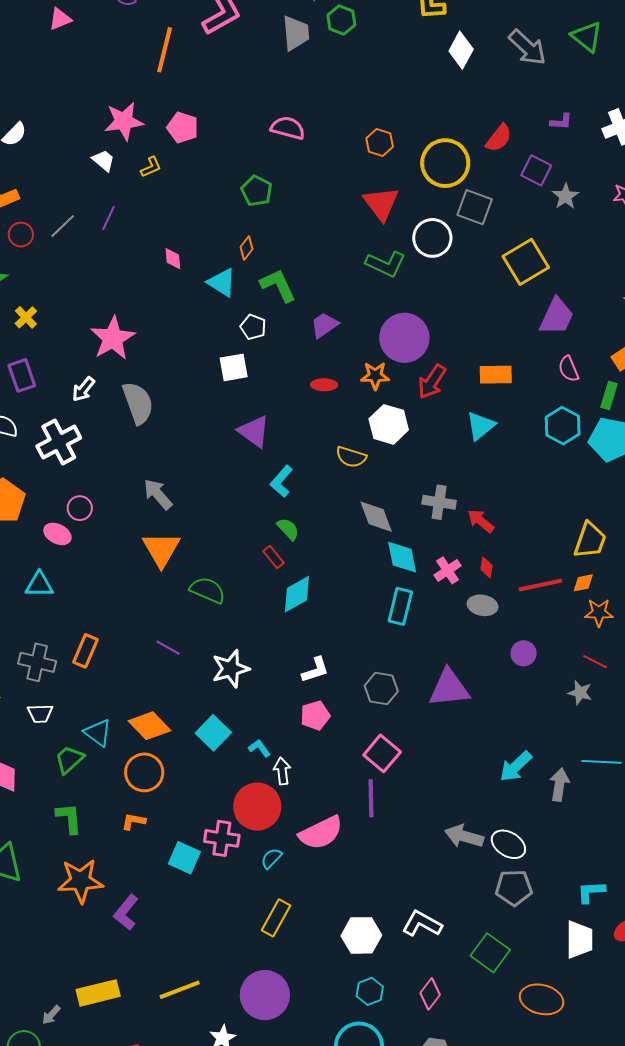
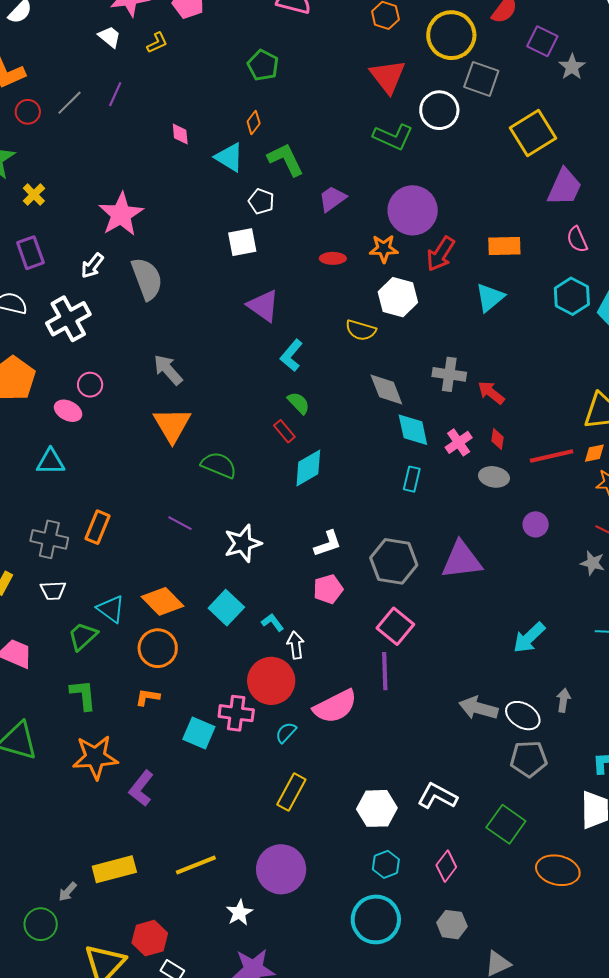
cyan rectangle: (400, 606) -> (412, 479), size x0.7
gray hexagon: (381, 688) -> (394, 561), size x1.4
gray arrow: (559, 785) -> (563, 700), moved, size x0.7

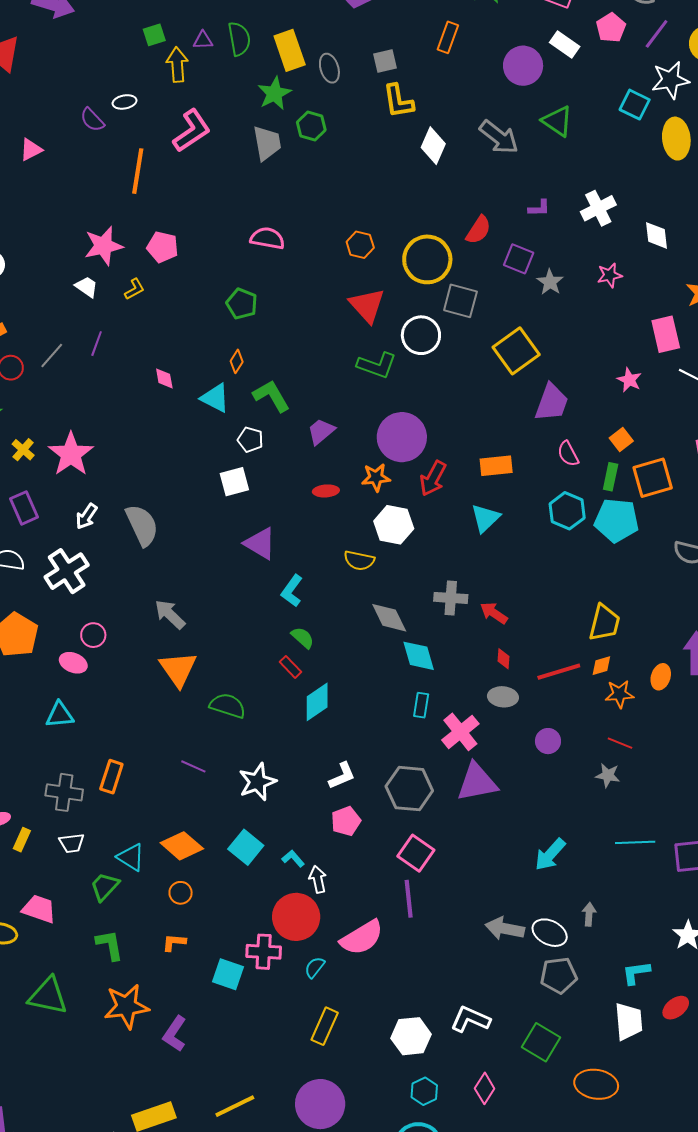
pink star: (121, 214) -> (71, 454), moved
pink cross: (459, 442) -> (460, 732), moved, size x1.4
orange circle: (158, 648) -> (181, 893), size x0.6

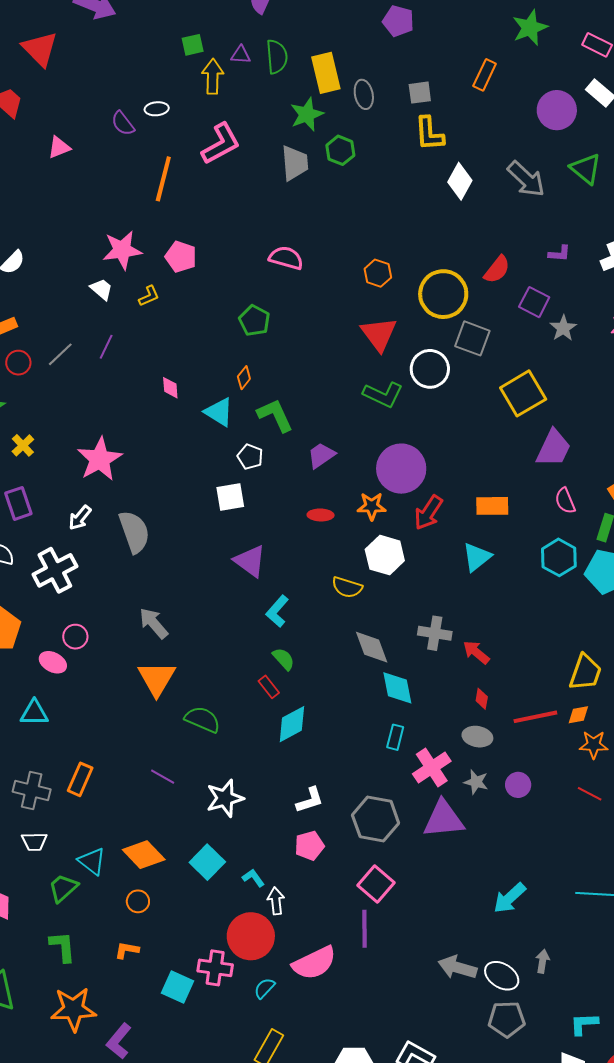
pink star: (71, 454) -> (100, 459), moved
gray star: (608, 775) -> (476, 782), moved

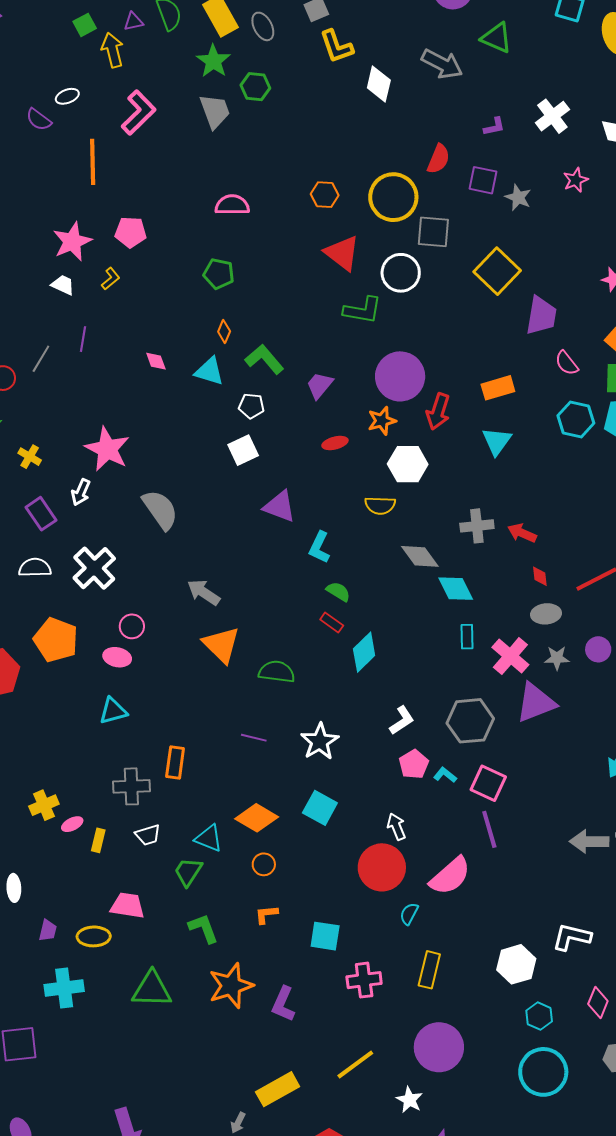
white arrow: (80, 518) -> (81, 492), moved
cyan L-shape: (253, 878) -> (445, 775), moved
pink cross: (215, 968) -> (364, 980), moved

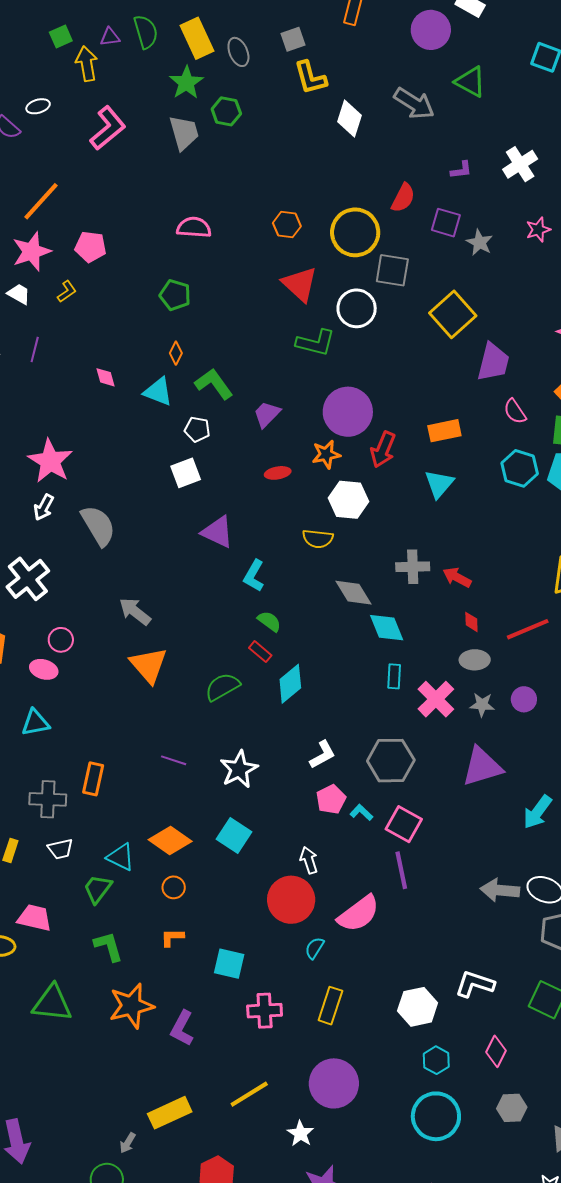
orange line: (93, 162) -> (41, 201), moved, turned 39
white arrow: (81, 492) -> (44, 507), moved
green semicircle: (277, 672) -> (222, 687), moved, turned -42
purple triangle: (536, 703) -> (482, 767), moved

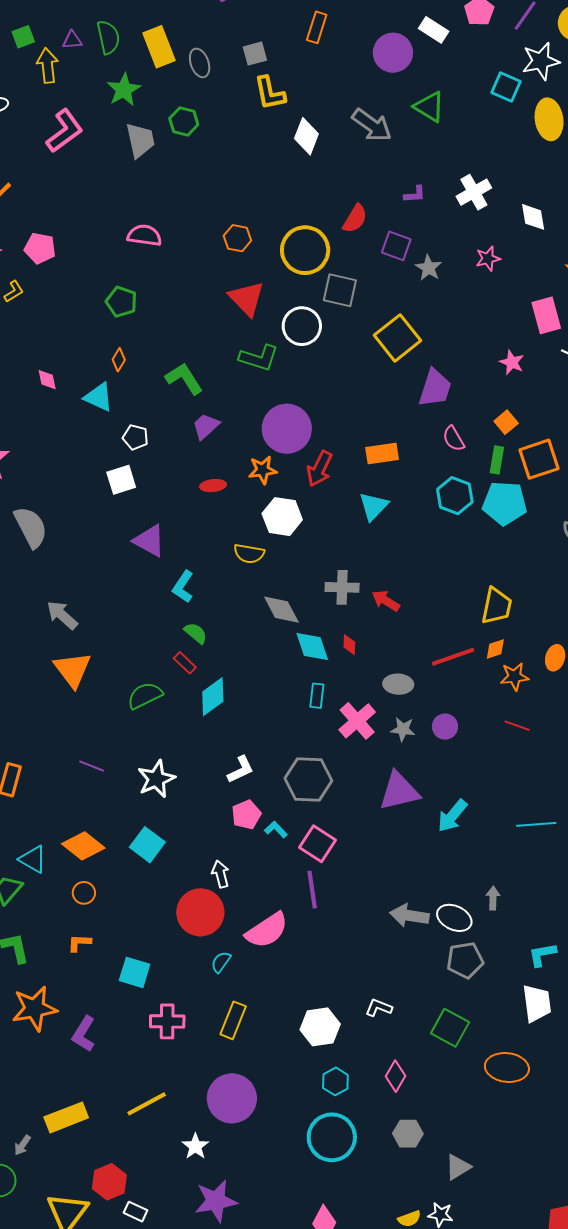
green star: (186, 83) -> (124, 90), moved
green L-shape: (214, 384) -> (184, 379), moved
red diamond: (471, 622) -> (349, 645), moved
cyan arrow: (537, 812) -> (452, 816), moved
white L-shape: (475, 984) -> (379, 1008), size x0.7

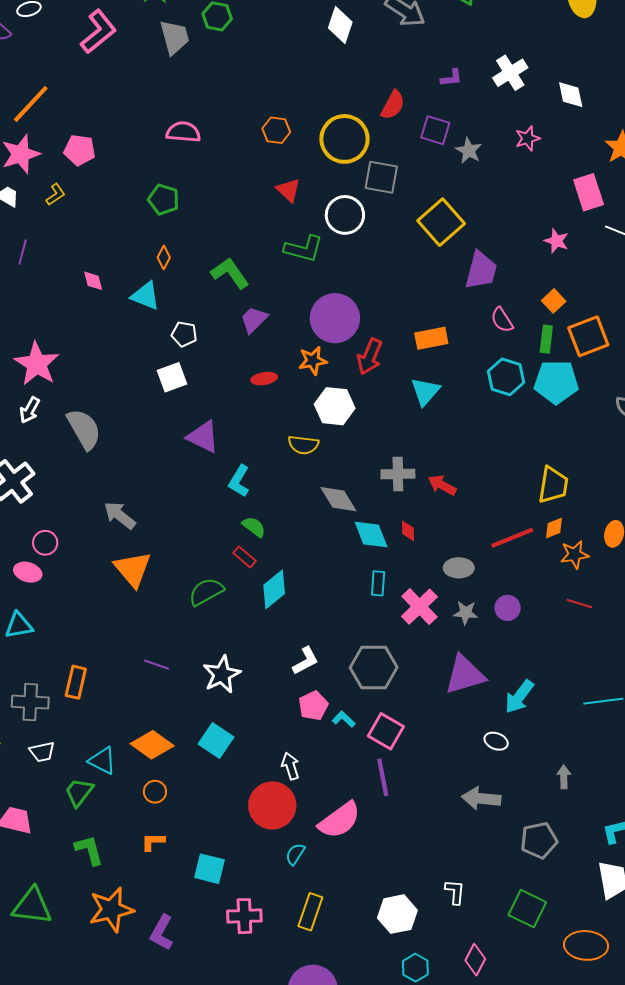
red triangle: (247, 298) -> (288, 190), size x0.7
white ellipse: (454, 918) -> (496, 741), moved, size x0.7
white L-shape: (379, 1008) -> (455, 892), turned 76

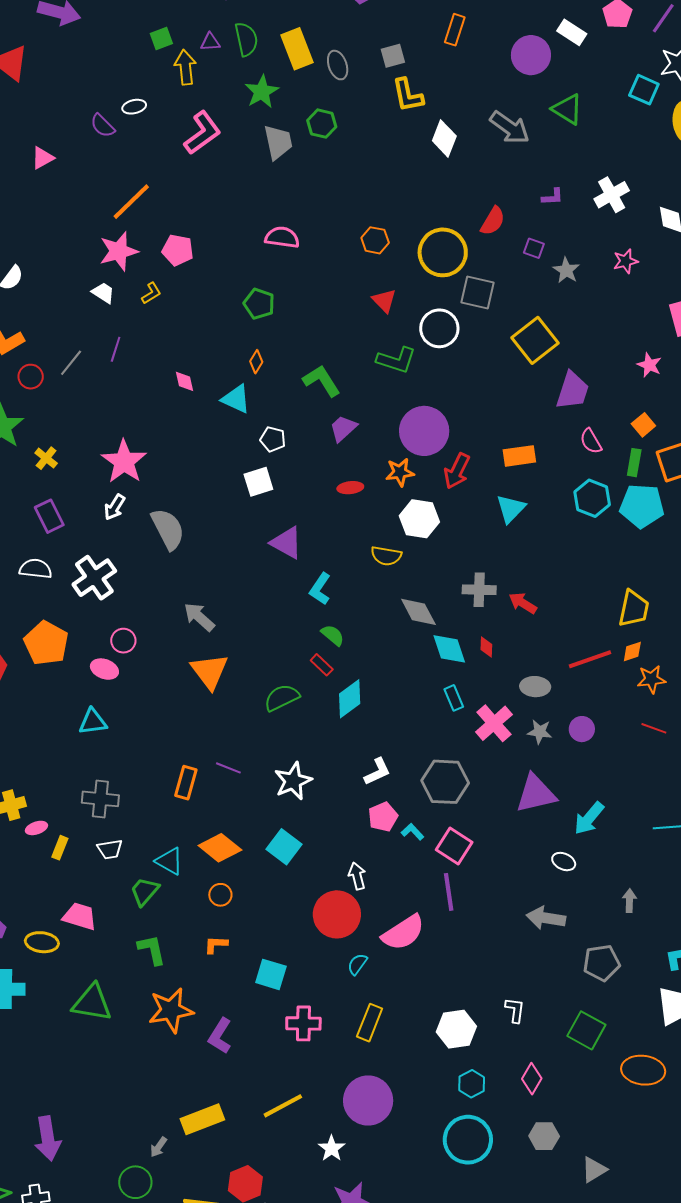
purple square: (435, 130) -> (534, 248), size x0.7
cyan rectangle: (378, 583) -> (454, 698), turned -30
orange rectangle: (76, 682) -> (186, 783), moved

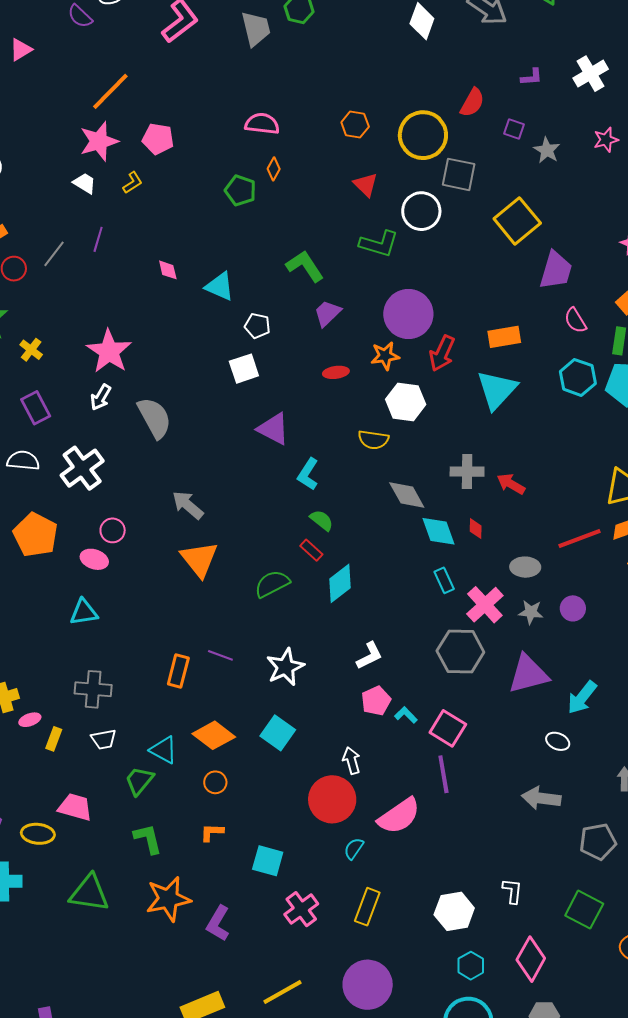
orange diamond: (256, 362) -> (274, 169), moved
cyan triangle: (511, 509) -> (497, 390), size x1.4
gray hexagon: (445, 782) -> (460, 651), moved
pink cross: (303, 1023) -> (301, 909), turned -36
pink diamond: (532, 1079) -> (531, 959), size x1.4

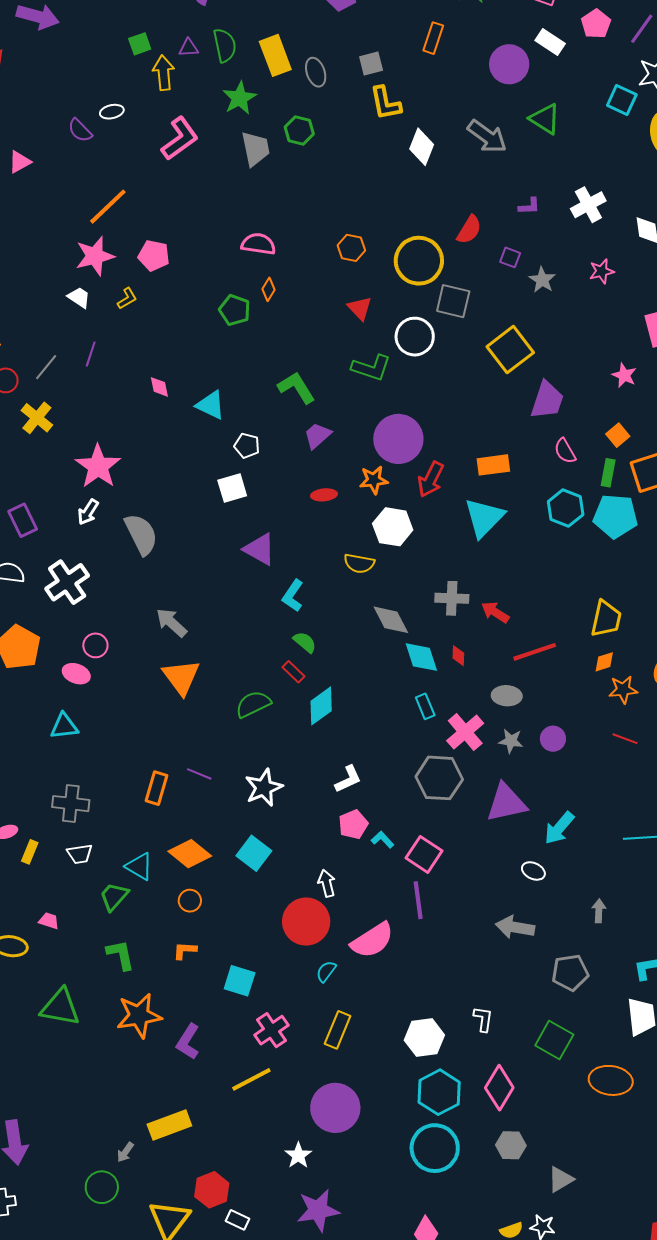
yellow cross: (31, 350) -> (37, 418), moved, size x1.4
red line: (579, 538) -> (535, 652), moved
pink trapezoid: (75, 807) -> (49, 921), size x0.6
cyan hexagon: (471, 966) -> (439, 1092), size x1.6
yellow line: (282, 992) -> (251, 1079), moved

